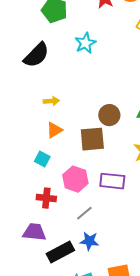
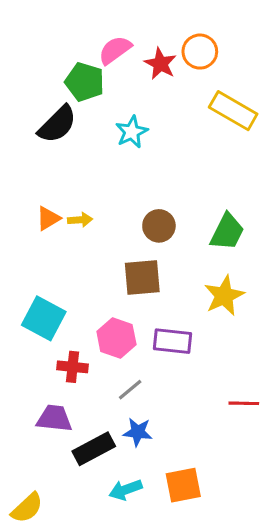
black semicircle: (36, 55) -> (57, 124), moved
brown circle: (109, 115) -> (159, 226), moved
orange triangle: (54, 130) -> (48, 218), moved
cyan square: (42, 159) -> (44, 318), moved, size x1.8

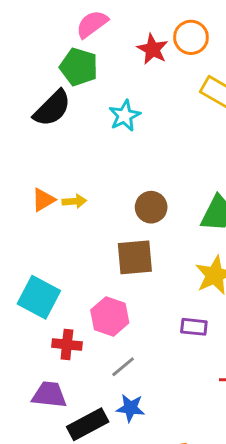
pink semicircle: (115, 50) -> (92, 24), moved
purple rectangle: (173, 341) -> (194, 327), moved, size x0.7

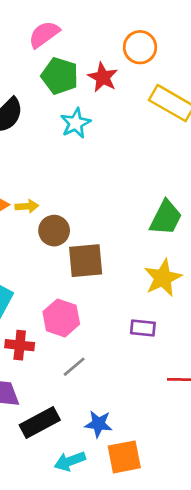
red star: (153, 49) -> (103, 77), moved
green pentagon: (79, 67) -> (60, 76), moved
brown circle: (151, 207) -> (54, 231), moved
blue star: (130, 408) -> (98, 424), moved

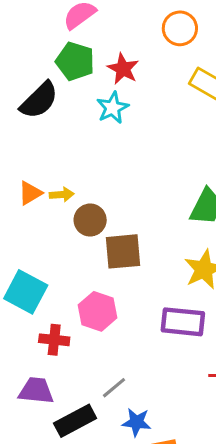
green pentagon: (60, 76) -> (75, 61), moved
red star: (103, 77) -> (123, 69), moved
purple rectangle: (143, 328) -> (183, 322), size x1.6
gray line: (74, 367) -> (114, 388), moved

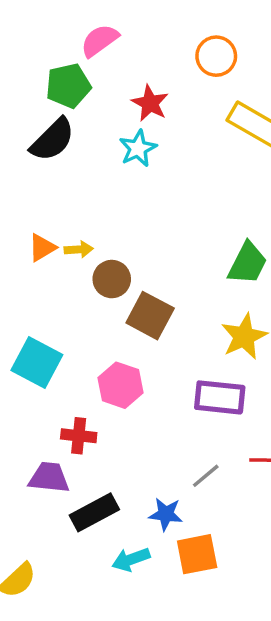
green pentagon: (75, 61) -> (68, 86), moved, turned -30
brown square: (123, 251) -> (150, 316), turned 33
red cross: (54, 340) -> (79, 436), moved
gray line: (114, 388) -> (206, 476), moved

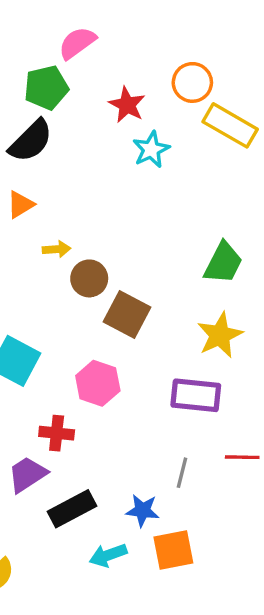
orange circle: (216, 56) -> (192, 82), moved
cyan star: (138, 148) -> (151, 149), moved
orange triangle: (42, 248) -> (20, 204), moved
gray line: (206, 476) -> (182, 473), turned -36
purple trapezoid: (49, 478) -> (27, 474), turned -39

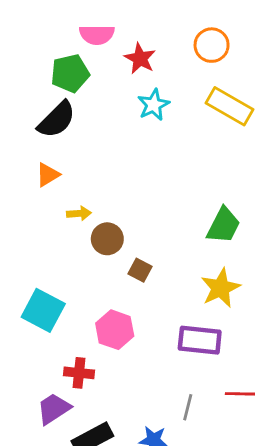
pink semicircle: (77, 43) -> (97, 35), turned -144
orange circle: (192, 82) -> (212, 45), moved
red star: (127, 105) -> (140, 59), moved
cyan star: (151, 149) -> (153, 105), moved
brown square: (127, 315) -> (140, 270), size x0.6

